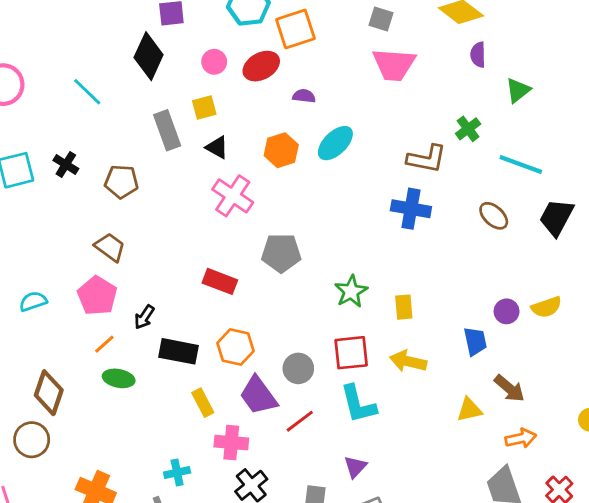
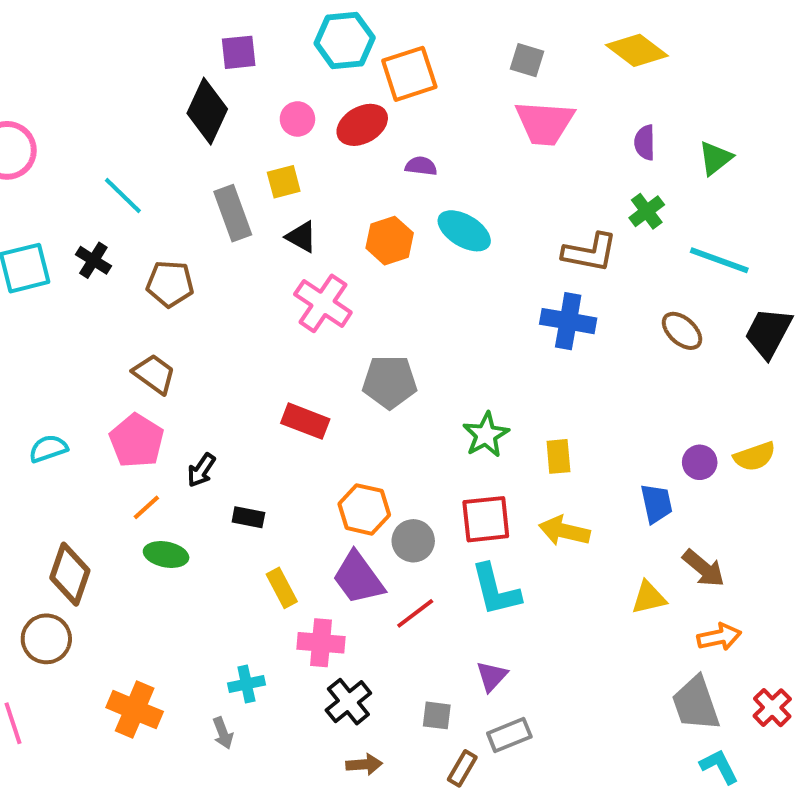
purple semicircle: (478, 55) -> (645, 143), moved
cyan line: (87, 92) -> (123, 195), moved
cyan ellipse: (335, 143) -> (464, 231), turned 75
orange hexagon: (236, 347) -> (364, 509), moved
black rectangle: (179, 351) -> (248, 517), size x0.6

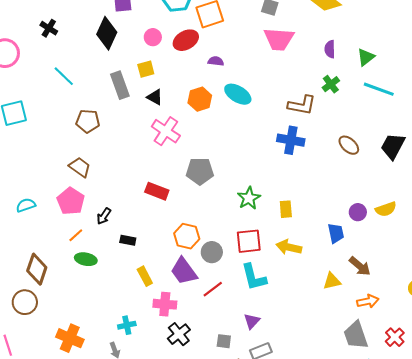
black cross: (93, 260) -> (49, 28), moved
cyan line: (719, 260) -> (379, 89), moved

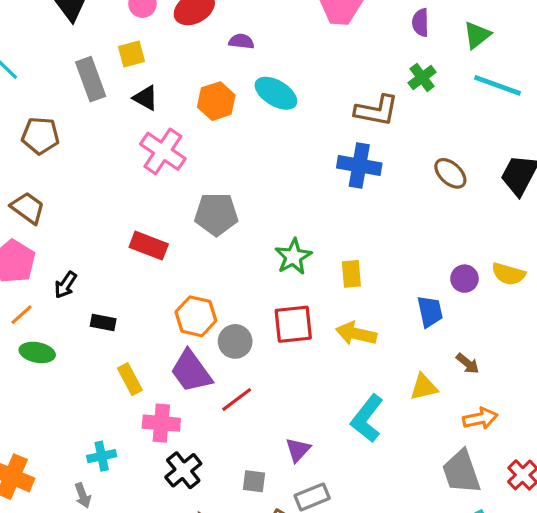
yellow semicircle: (386, 209) -> (508, 274), turned 35
brown arrow: (360, 266) -> (468, 363), size x0.7
cyan L-shape: (254, 277) -> (367, 418), moved, turned 52

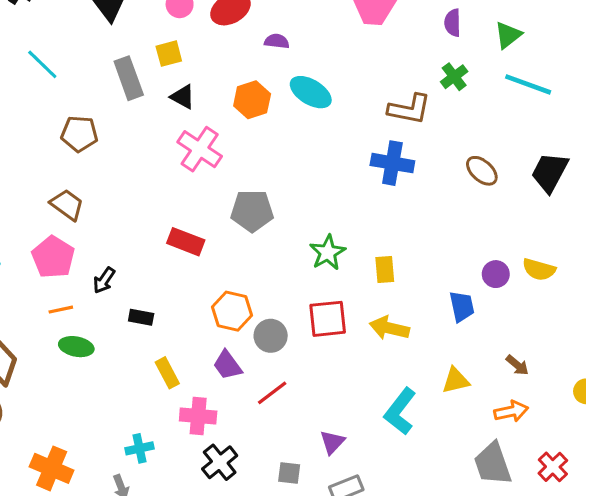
orange line: (21, 315) -> (61, 310), turned 30
brown arrow: (468, 363) -> (517, 365), moved
purple trapezoid: (191, 371) -> (227, 365), size x0.7

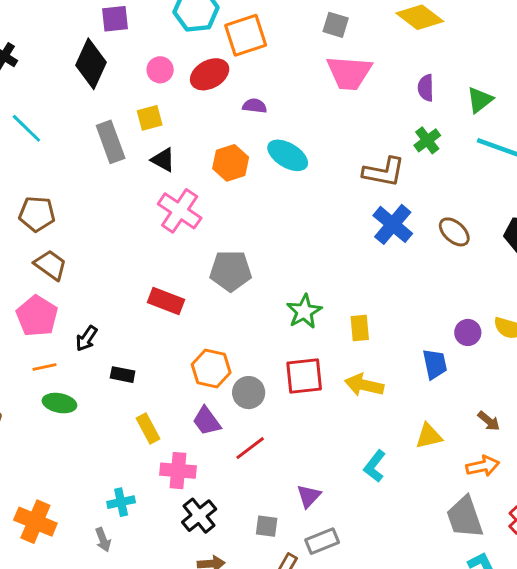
brown pentagon: (79, 134) -> (37, 214), moved
blue cross: (392, 163) -> (393, 224), moved, turned 30
cyan L-shape: (400, 411) -> (375, 466), size x0.7

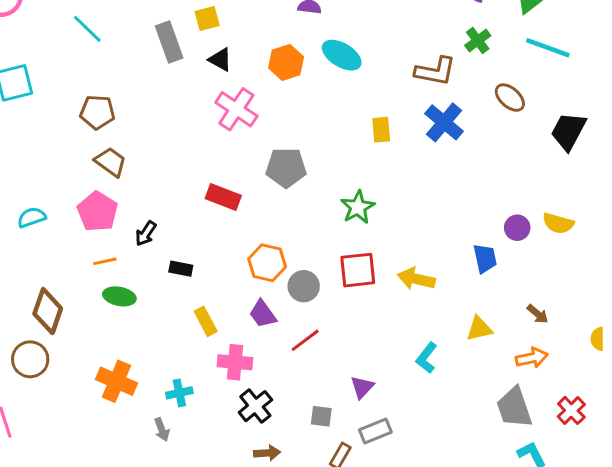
brown ellipse: (454, 232) -> (510, 98), moved
yellow rectangle: (360, 328) -> (381, 130), moved
orange cross: (35, 522) -> (116, 381), moved

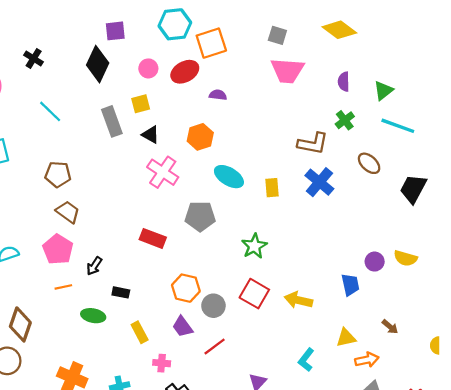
cyan ellipse: (342, 55) -> (229, 177), moved
red square: (358, 270) -> (254, 294), turned 36
green ellipse: (119, 296) -> (93, 316), moved
orange arrow: (532, 358) -> (367, 360), moved
pink cross: (235, 362) -> (162, 363), size x0.7

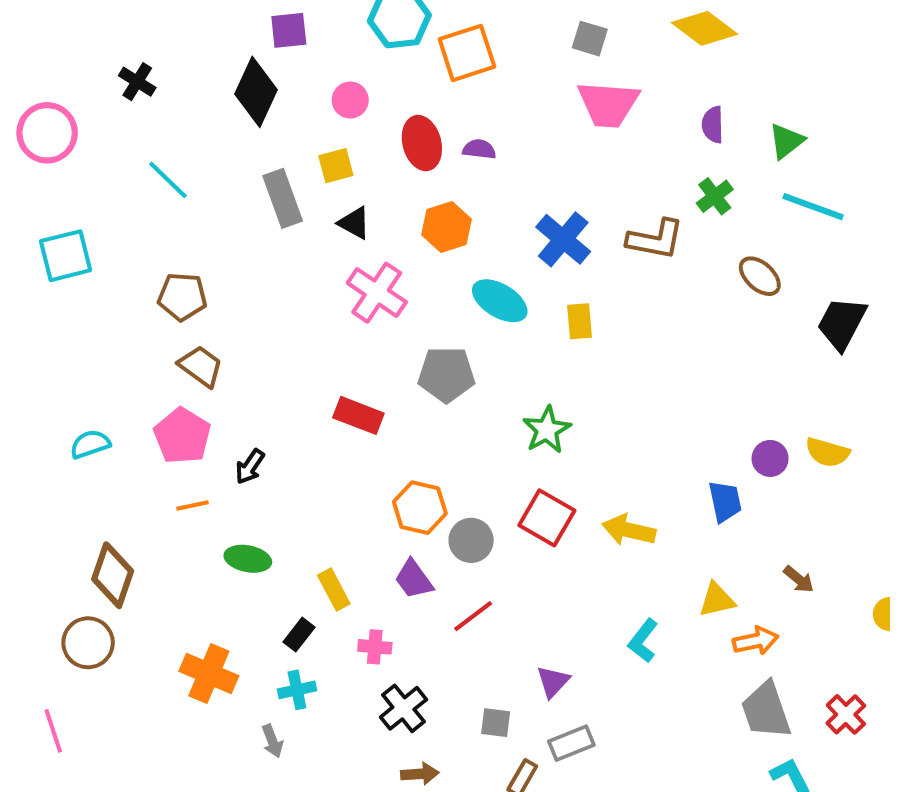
red ellipse: (185, 72) -> (422, 143), moved, turned -76
blue cross: (319, 182) -> (563, 239), moved
black rectangle: (121, 292) -> (299, 635), moved, turned -63

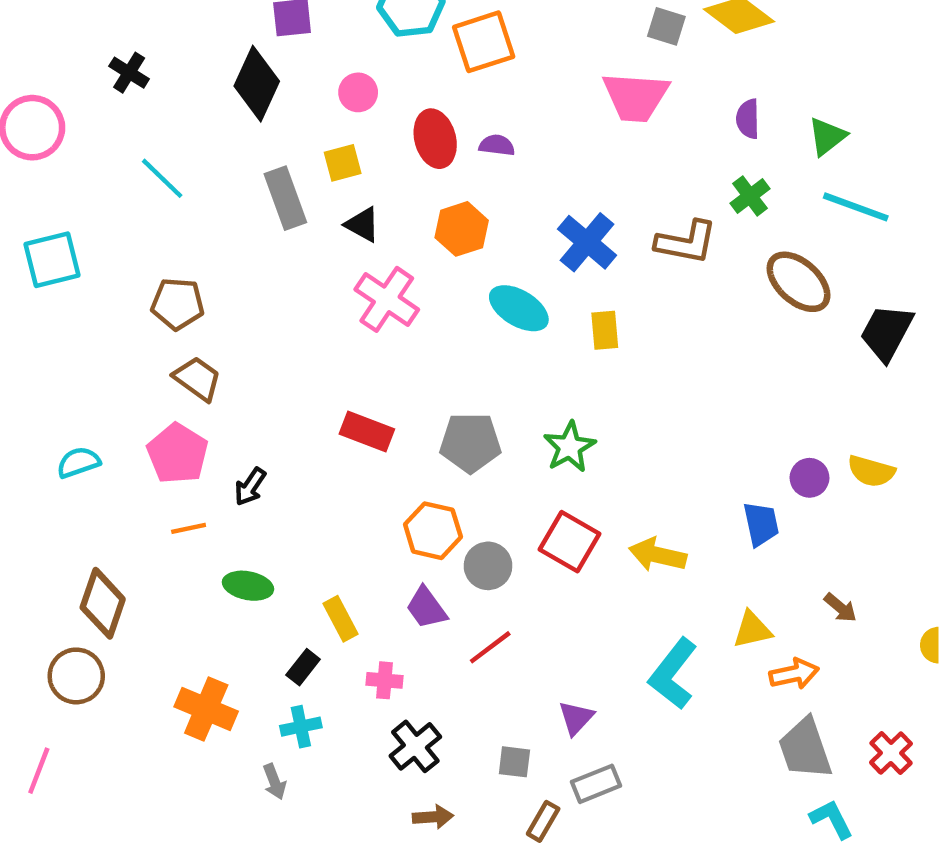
gray square: (590, 39) -> (666, 26), moved
brown ellipse: (760, 276) -> (798, 282), size x1.4
gray pentagon: (446, 374) -> (470, 443), moved
cyan L-shape: (643, 641) -> (673, 674), size x1.5
pink line: (53, 731) -> (39, 771), turned 39

